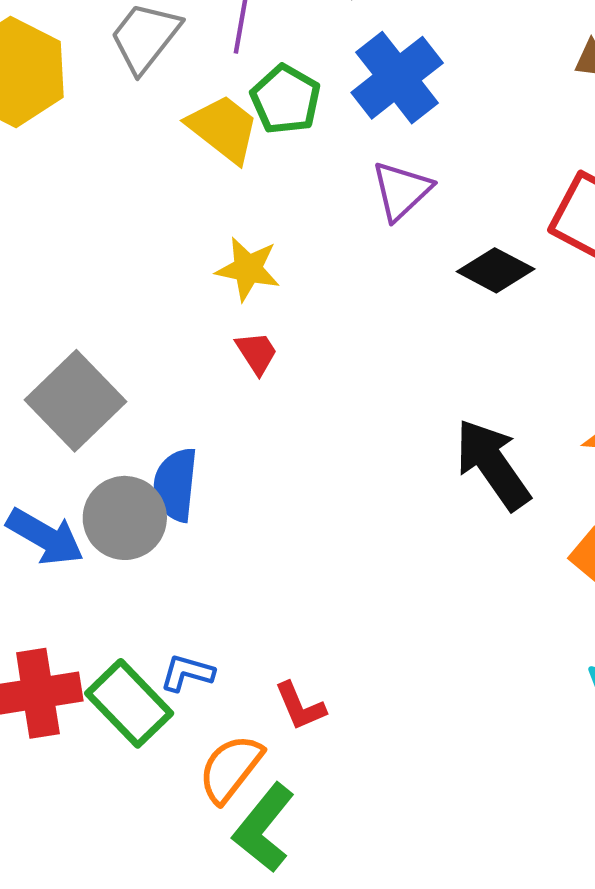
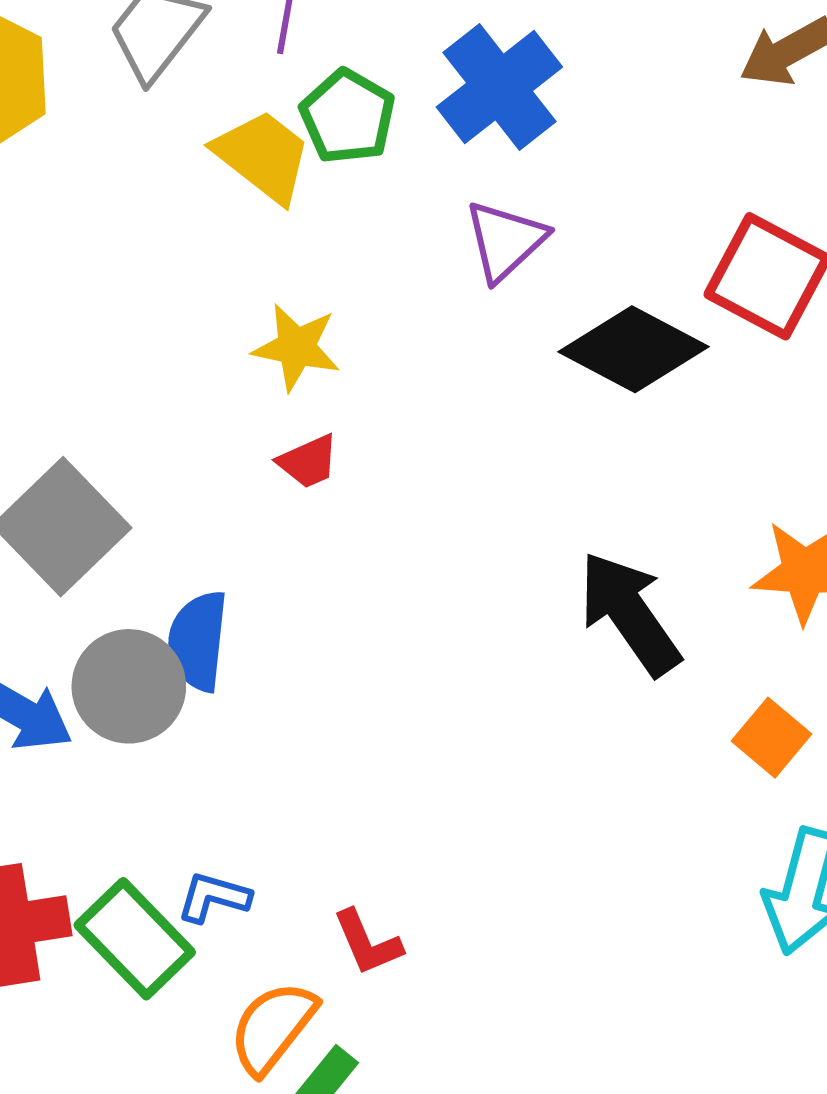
black diamond: (496, 270) -> (634, 349), size x1.4
red trapezoid: (257, 353) -> (308, 462), turned 99

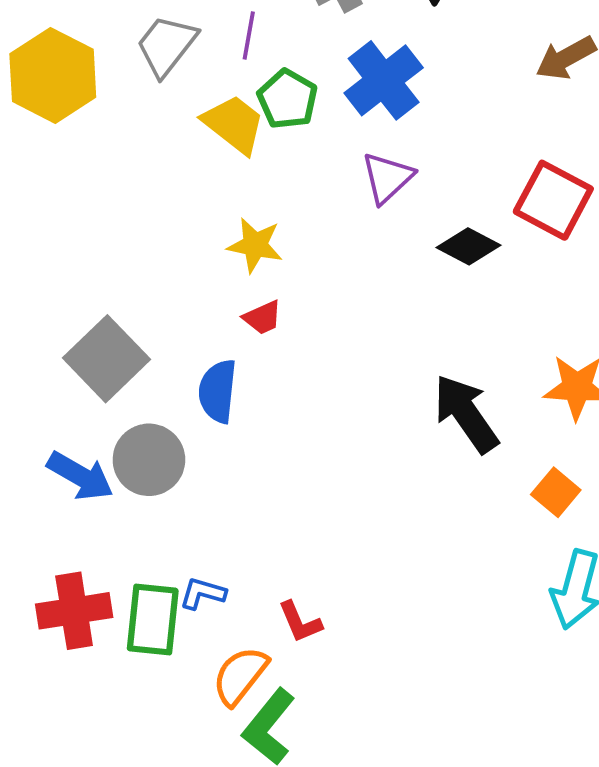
black diamond: (634, 349) -> (468, 246), size x0.7
blue semicircle: (198, 641) -> (218, 391), moved
green rectangle: (135, 939) -> (153, 620), turned 50

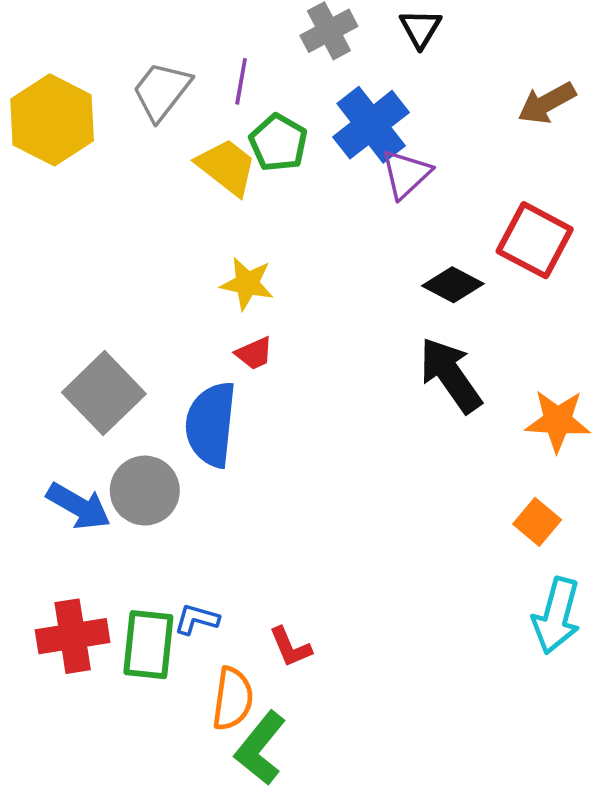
purple triangle: (387, 178) -> (406, 174), moved
blue semicircle: (218, 391) -> (211, 424), size x1.4
black arrow: (466, 414) -> (450, 375), moved
orange semicircle: (240, 676) -> (233, 699), turned 150

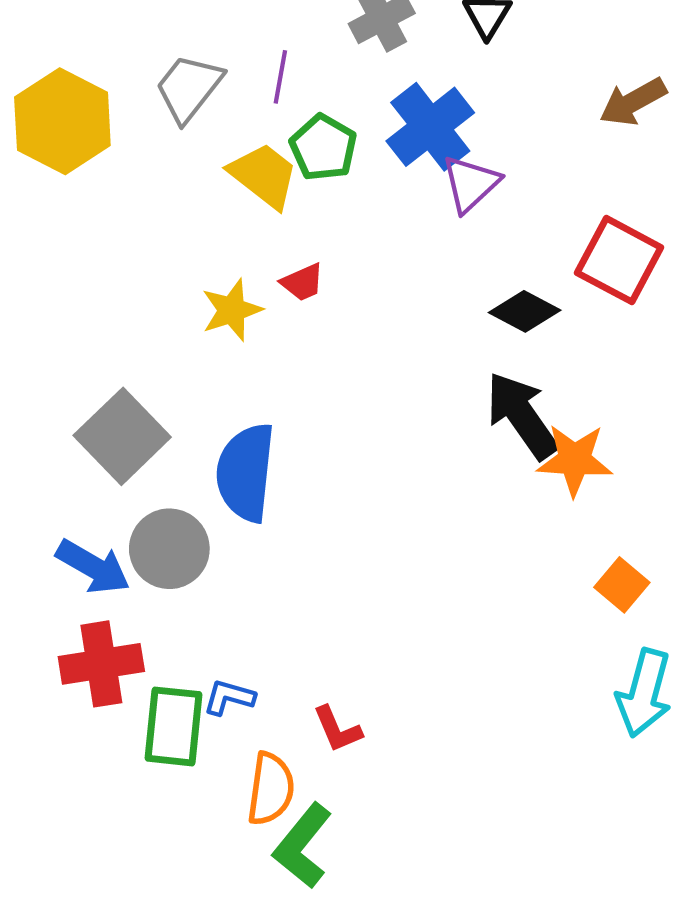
yellow star: (247, 284) -> (232, 310), moved, turned -30
red trapezoid: (254, 353) -> (303, 282), moved
orange star: (558, 421) -> (575, 460), moved
red cross: (73, 636) -> (101, 664), moved

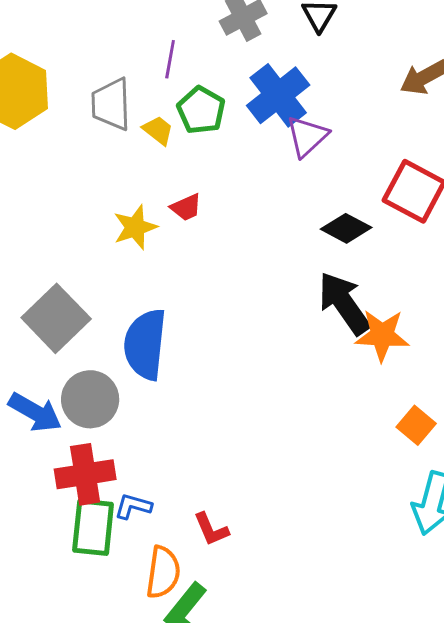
gray trapezoid: (189, 88) -> (111, 104), moved, turned -40
yellow trapezoid: (264, 175) -> (158, 130), size x0.6
red cross: (101, 664) -> (85, 474), moved

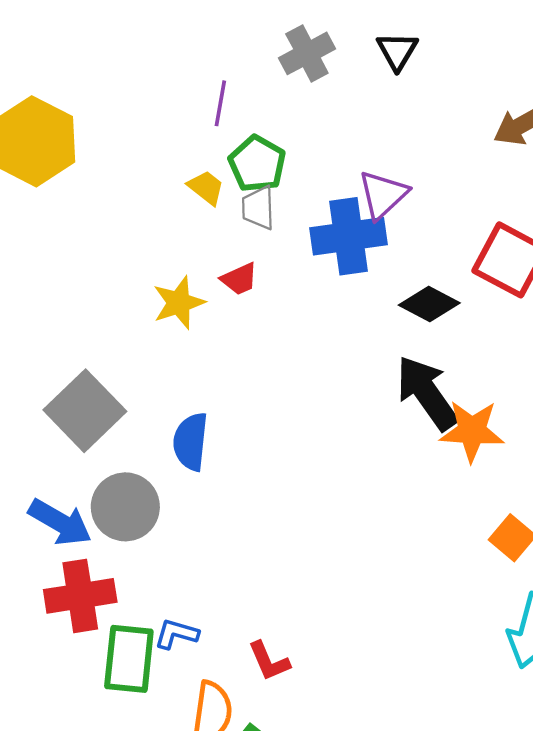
blue cross: (278, 95) -> (349, 236), moved, turned 30
gray trapezoid: (111, 104) -> (258, 208), moved, size x0.7
blue semicircle: (145, 344) -> (191, 442), size x0.7
red cross: (85, 474) -> (80, 596), moved

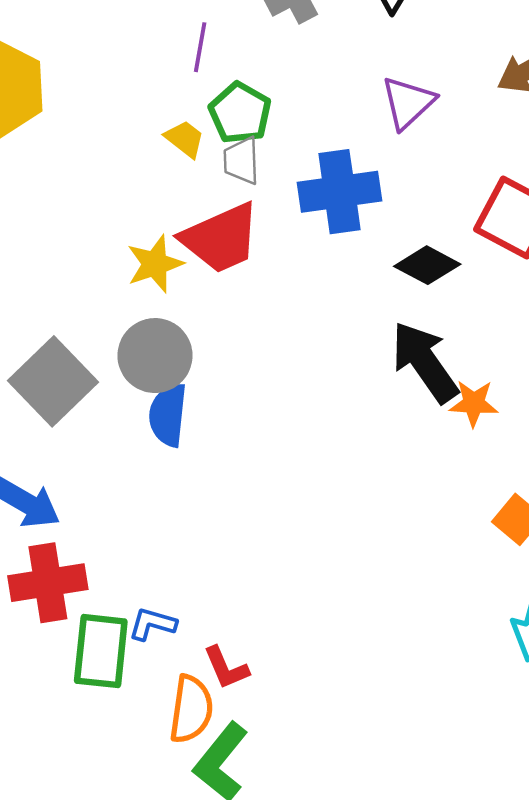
purple triangle: (383, 195) -> (408, 103), moved
red trapezoid: (239, 279) -> (221, 238), size x2.0
orange star: (472, 431) -> (474, 403), size x0.7
gray circle: (125, 507) -> (155, 356), moved
red L-shape: (269, 661) -> (226, 668), moved

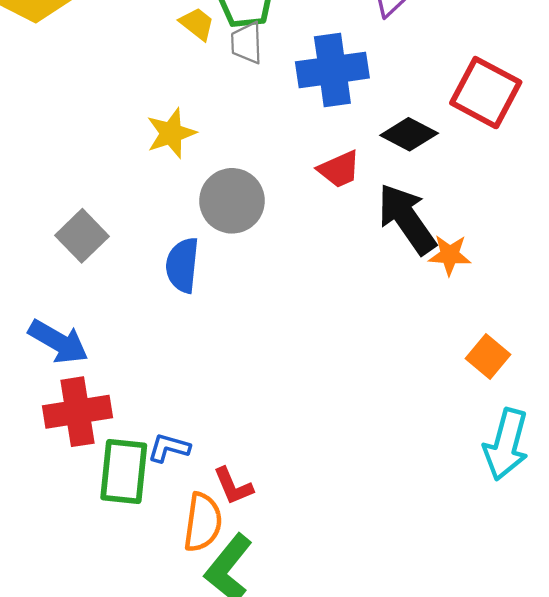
red trapezoid: (221, 238) -> (339, 169), moved, size x0.6
gray circle: (155, 356) -> (232, 201), moved
gray square: (53, 381) -> (82, 236), size x0.7

